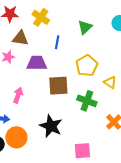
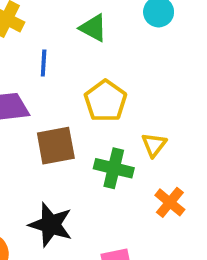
green triangle: (85, 27) -> (93, 28), turned -42
yellow triangle: (110, 82) -> (154, 145), moved, turned 40

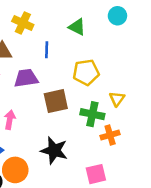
yellow pentagon: (105, 101) -> (86, 72), turned 30
orange cross: (170, 202) -> (110, 135), moved, turned 36

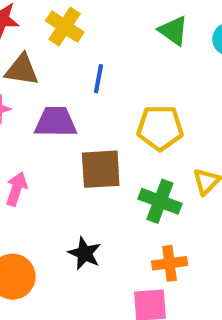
green triangle: (77, 27) -> (173, 31), moved
orange cross: (110, 135) -> (170, 263), moved
black star: (54, 150) -> (85, 253), size x0.7

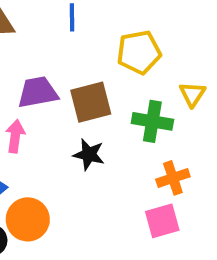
purple trapezoid: (56, 122) -> (38, 92), moved
black star: (85, 253) -> (89, 154), moved

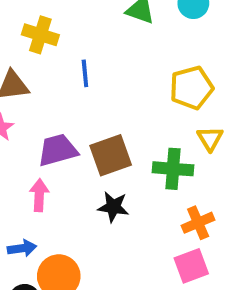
yellow pentagon: (139, 52) -> (191, 88), moved

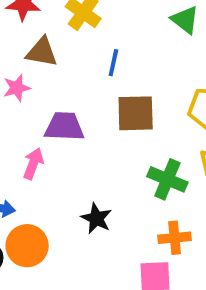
brown square: (111, 155) -> (136, 113), moved
black star: (113, 207) -> (96, 218), moved

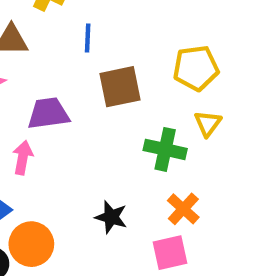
black star: (96, 218) -> (111, 217), moved
orange cross: (175, 238) -> (183, 209), turned -32

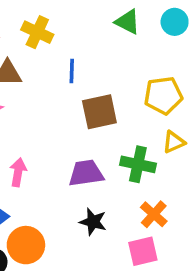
purple trapezoid: (48, 113) -> (86, 173), moved
yellow triangle: (208, 123) -> (174, 142), turned 30

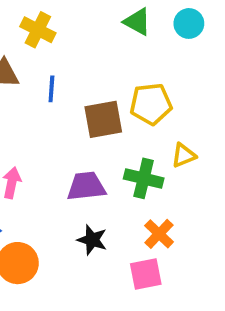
blue line: (72, 71) -> (51, 89), moved
yellow pentagon: (163, 95) -> (151, 104), moved

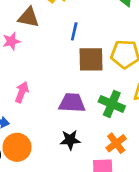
blue line: (51, 89) -> (74, 31), moved
black star: (92, 240) -> (70, 140), turned -30

